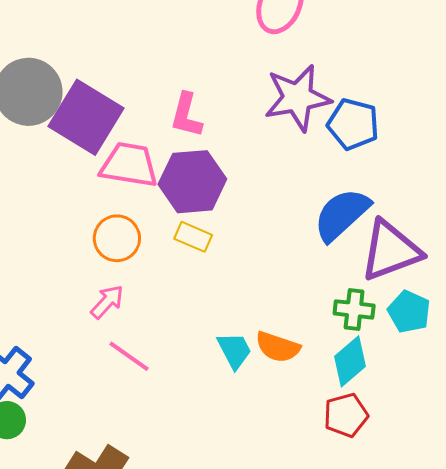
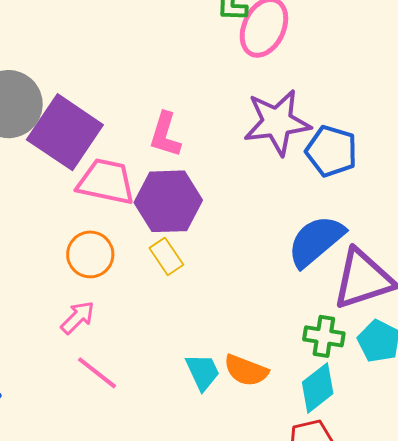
yellow rectangle: (193, 237) -> (166, 256), turned 30

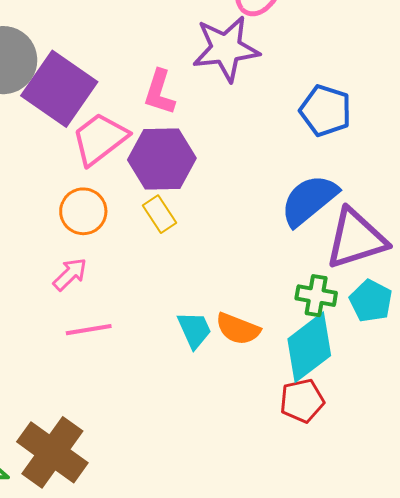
purple star: (277, 122) -> (226, 49), moved
pink trapezoid: (106, 182) -> (100, 139), turned -50
pink line: (97, 373) -> (89, 330), turned -48
cyan diamond: (318, 388) -> (309, 347), size x1.4

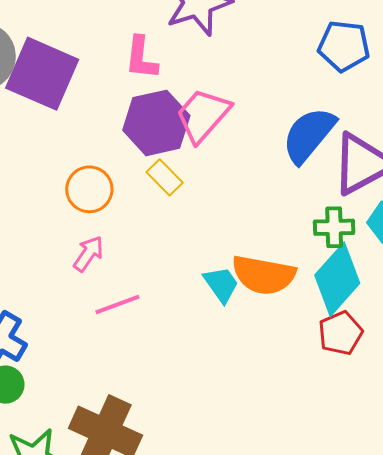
blue pentagon: (325, 110) -> (344, 46), moved
pink trapezoid: (100, 139) -> (203, 115), moved
orange semicircle: (238, 329) -> (264, 275), size x1.4

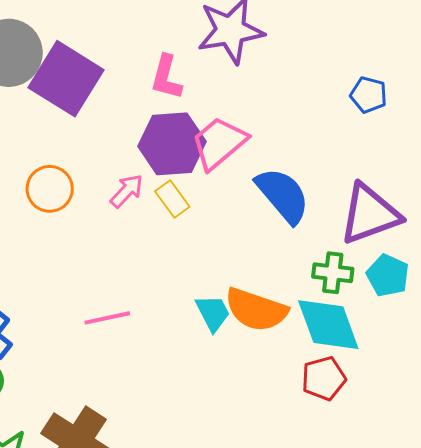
blue pentagon: (344, 46) -> (369, 95), size x0.7
blue semicircle: (309, 135) -> (283, 195), moved, turned 92
orange circle: (89, 189) -> (50, 189), moved
pink arrow: (88, 254) -> (127, 191), moved
cyan diamond: (337, 279) -> (328, 325), turned -70

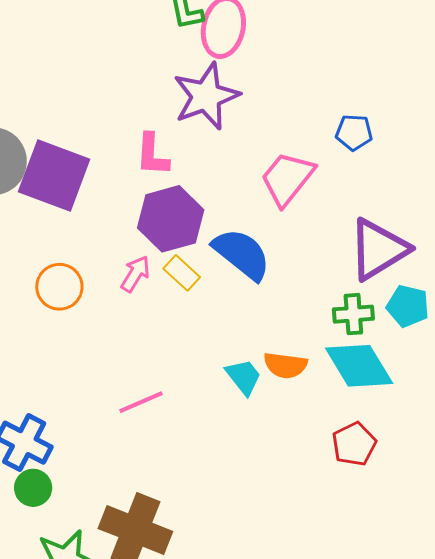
pink trapezoid: (219, 143) -> (287, 178), moved
blue semicircle: (283, 195) -> (242, 254), moved
orange semicircle: (256, 310) -> (285, 365), size x0.7
red pentagon: (324, 378) -> (354, 444), moved

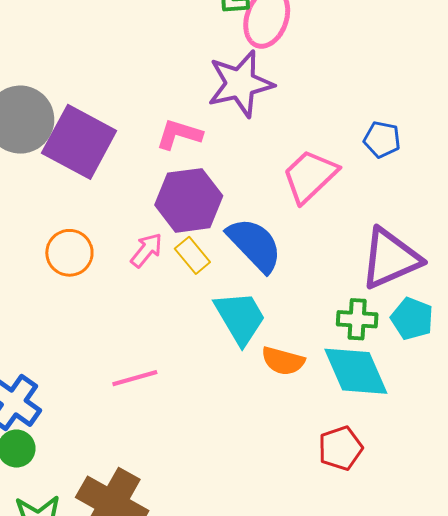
pink L-shape: (152, 155) -> (179, 134), turned 96
cyan trapezoid: (244, 377) -> (240, 318), moved, size x1.5

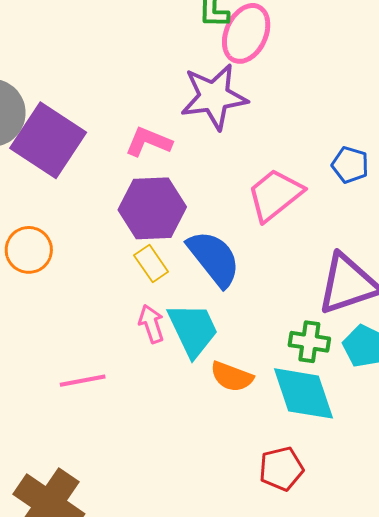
pink arrow: (146, 250) -> (151, 324), moved, turned -63

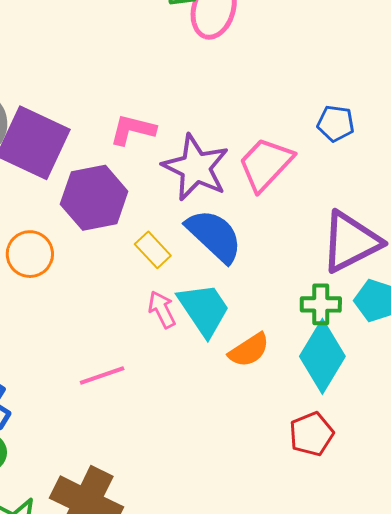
purple star: (214, 97) -> (196, 168), moved, turned -30
purple hexagon: (152, 208) -> (94, 198), moved
orange semicircle: (232, 377) -> (249, 350), turned -45
cyan diamond: (303, 393) -> (322, 356), turned 58

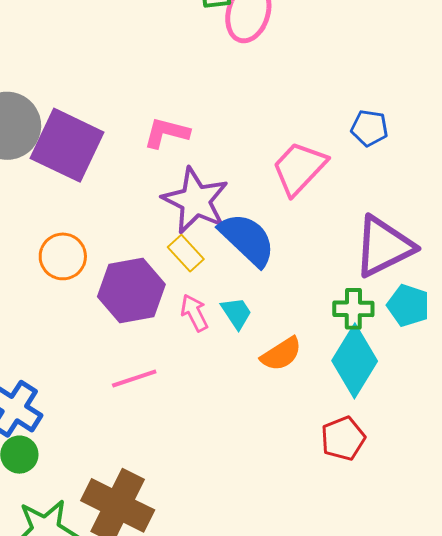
purple star: (196, 168) -> (195, 201), moved
purple hexagon: (94, 198) -> (131, 291), moved
cyan trapezoid: (204, 309) -> (236, 313), size x0.6

